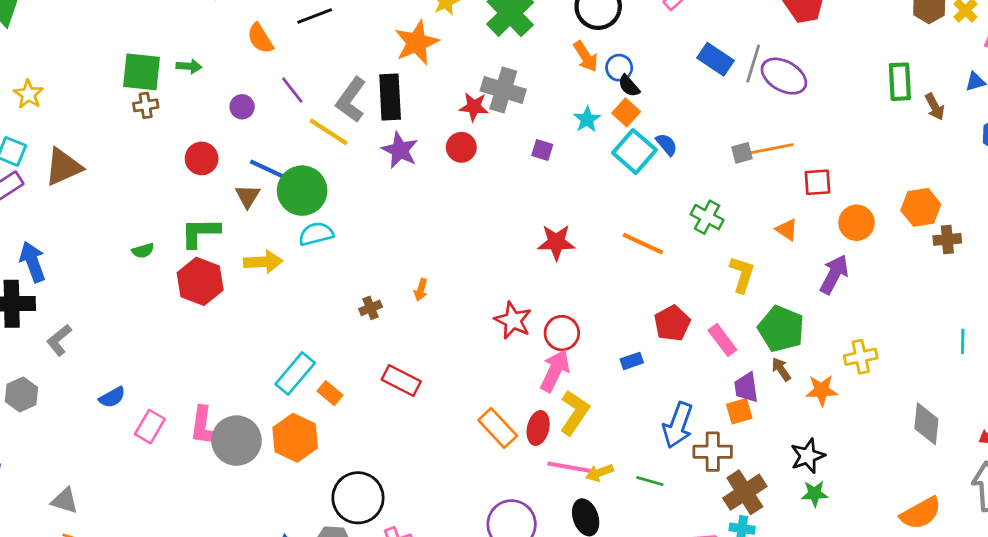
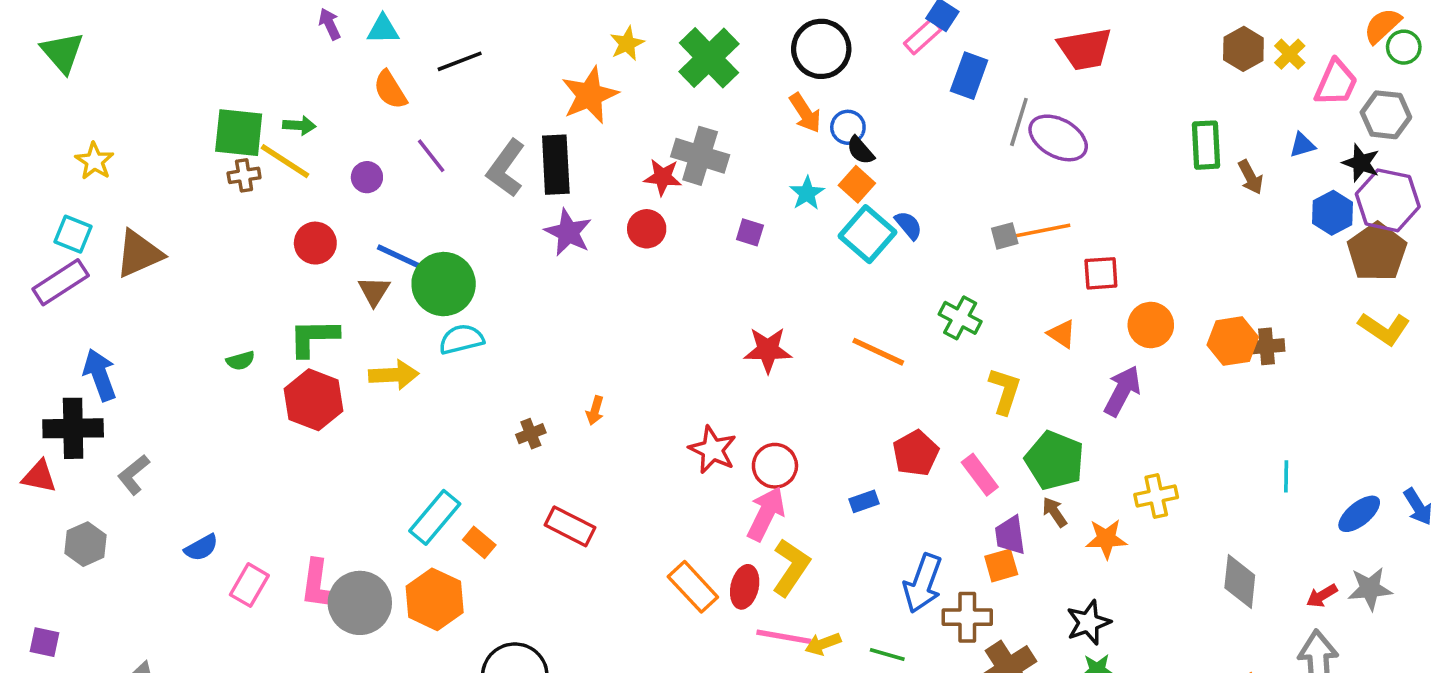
blue rectangle: (715, 59) -> (969, 76), moved, turned 76
yellow line: (329, 132) -> (285, 161), moved
orange hexagon: (921, 207) -> (1233, 341), moved

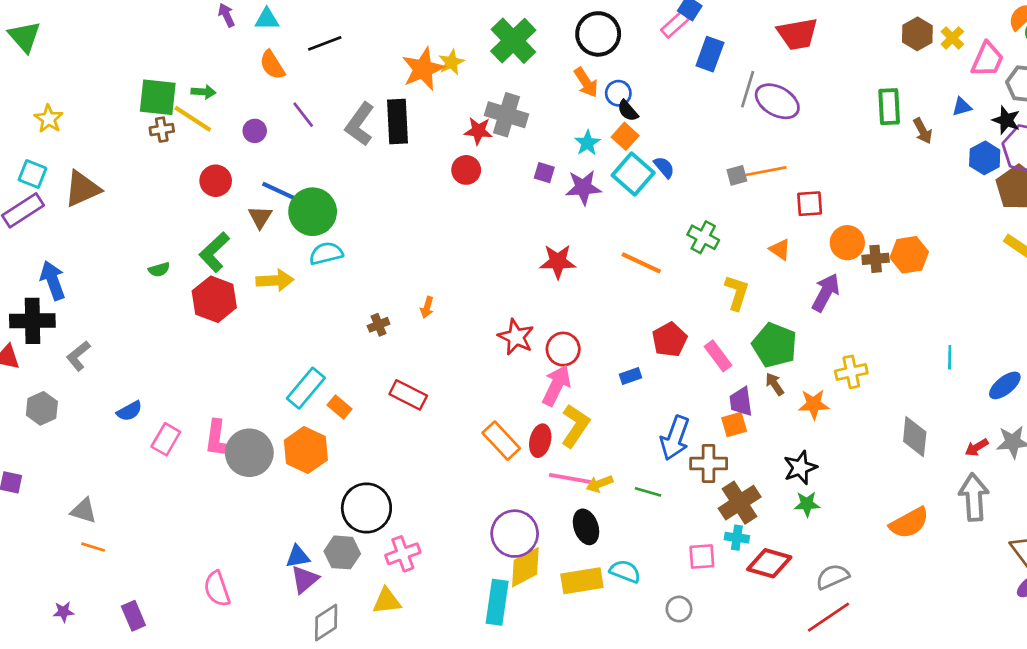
yellow star: (627, 44) -> (451, 62), moved
purple star: (568, 232) -> (583, 187), moved, turned -30
green L-shape: (314, 337) -> (214, 252), turned -42
brown cross: (1267, 346) -> (876, 259), moved

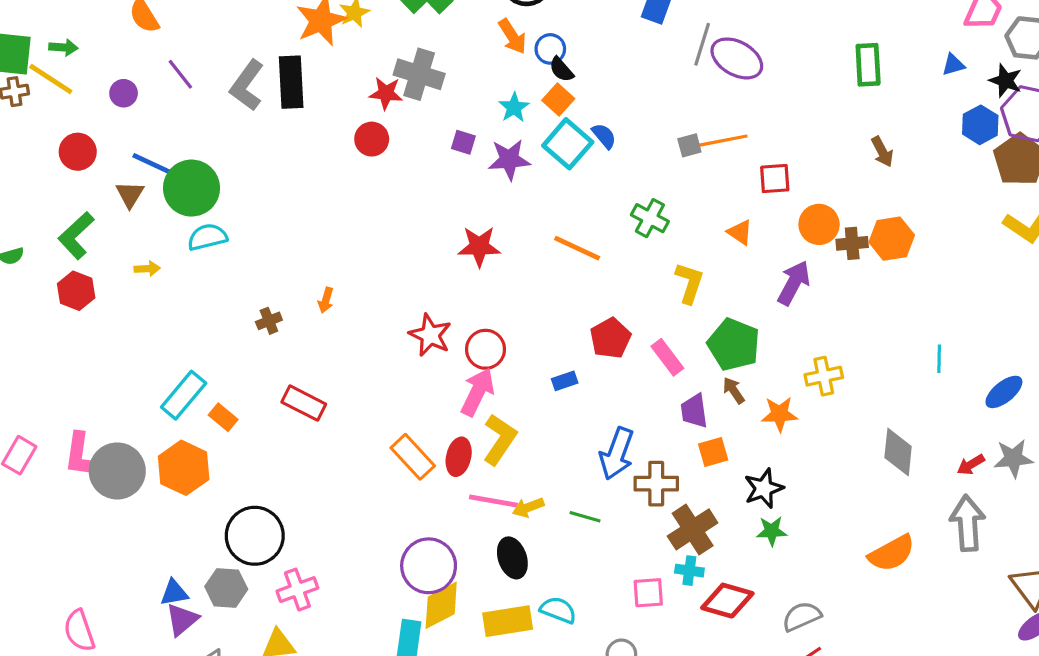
brown arrow: (923, 131) -> (882, 152), moved
yellow arrow: (275, 280) -> (147, 269), size x0.6
red hexagon: (214, 299) -> (76, 291), size x0.7
orange square: (734, 424) -> (713, 452), moved

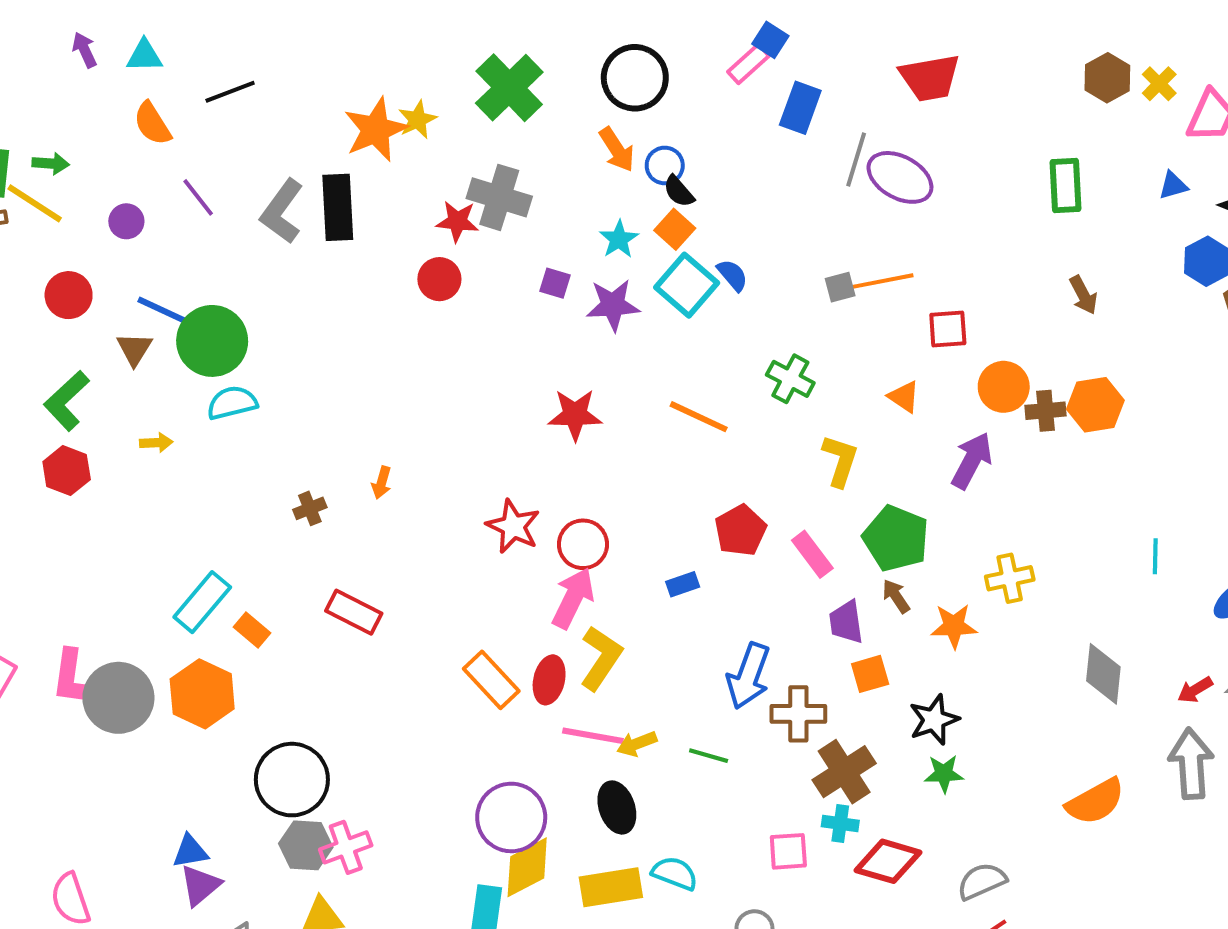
gray hexagon: (226, 588) -> (306, 845), moved

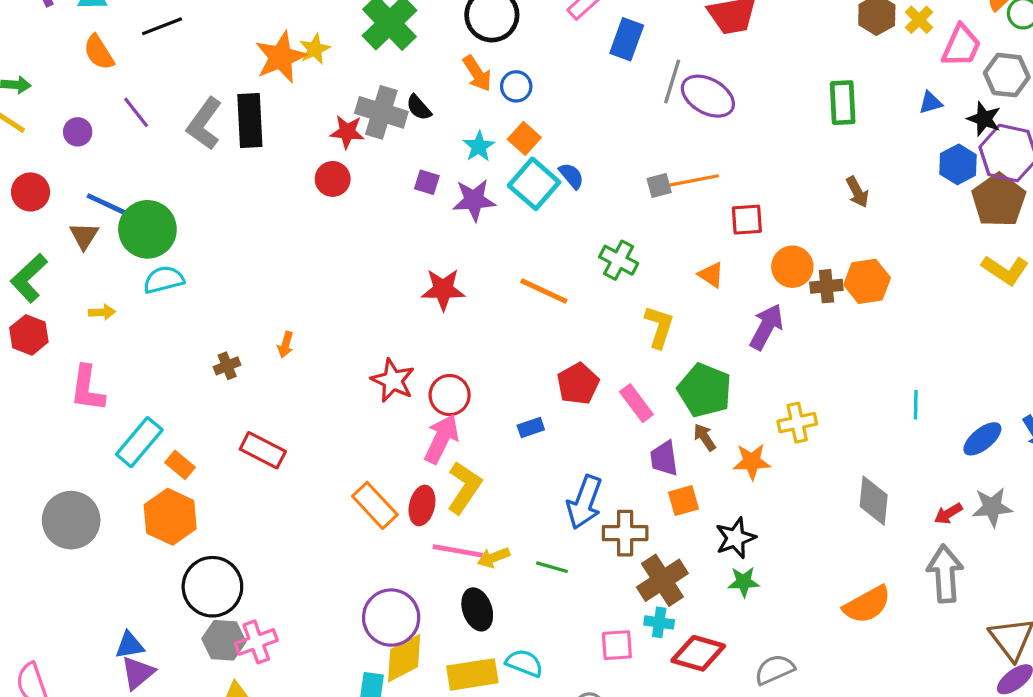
black semicircle: (679, 191) -> (419, 108), moved
pink L-shape: (73, 678) -> (87, 389), moved
orange hexagon: (202, 694) -> (170, 517), moved

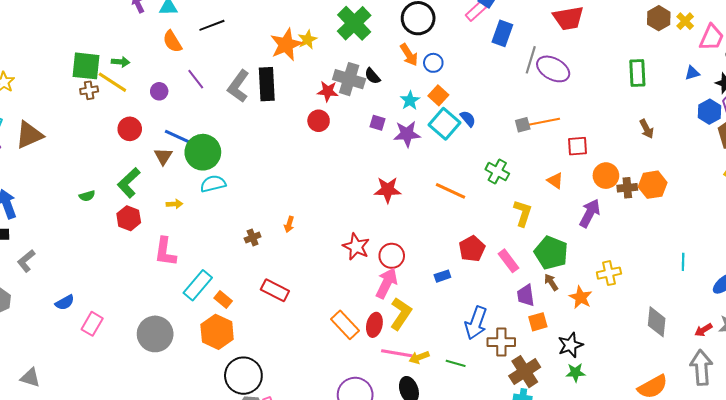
orange star: (752, 462) -> (581, 297), turned 30

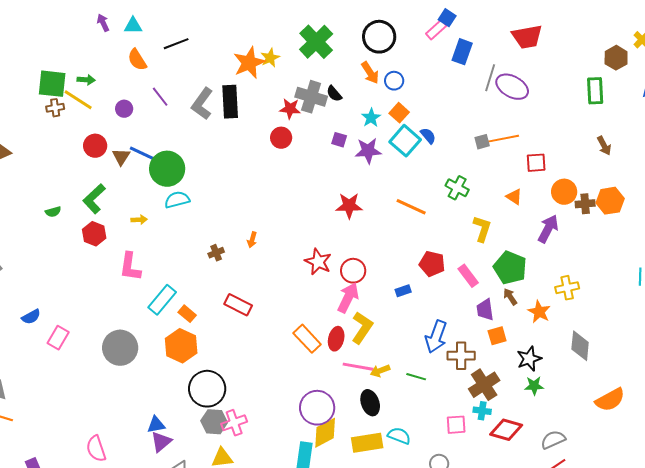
brown hexagon: (659, 18) -> (616, 58), moved
brown triangle: (163, 156) -> (121, 157), moved
red pentagon: (472, 249) -> (432, 264), turned -30
gray diamond: (657, 322) -> (580, 346), moved

